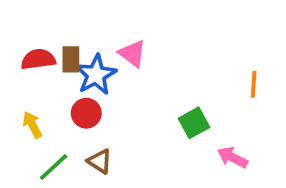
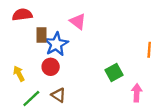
pink triangle: (132, 54) -> (78, 21), moved
red semicircle: (38, 59) -> (22, 15), moved
pink arrow: (232, 157) -> (137, 93), turned 66

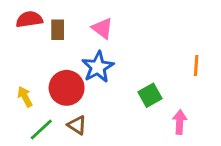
brown rectangle: (41, 35) -> (58, 30), moved
blue star: (56, 44) -> (98, 67), moved
red circle: (51, 67) -> (67, 88), size x1.5

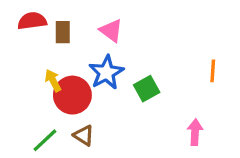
green square: (150, 95) -> (147, 89), moved
yellow arrow: (25, 97) -> (53, 81), moved

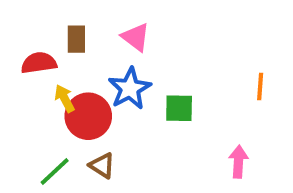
red semicircle: (32, 21) -> (39, 63), moved
green square: (147, 89) -> (179, 108), turned 30

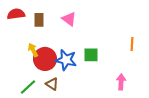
red semicircle: (39, 63) -> (16, 14), moved
blue star: (130, 89) -> (66, 60), moved, turned -30

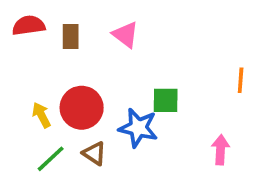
yellow arrow: (33, 50) -> (41, 115), moved
blue star: (66, 60) -> (138, 128), moved

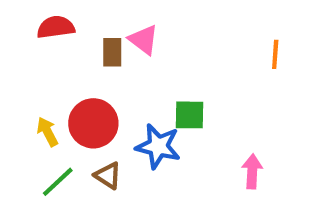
red semicircle: (29, 25) -> (56, 27), moved
brown rectangle: (71, 36) -> (112, 52), moved
orange line: (241, 80) -> (275, 54), moved

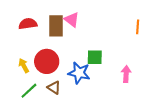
red semicircle: (56, 27) -> (28, 24), moved
brown rectangle: (112, 52) -> (56, 26), size x1.5
pink arrow: (252, 171) -> (126, 74), moved

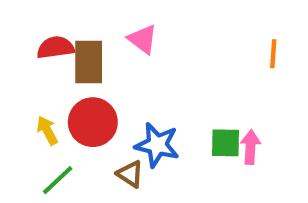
brown rectangle: (56, 26) -> (89, 62), moved
green square: (95, 57) -> (226, 143), moved
brown triangle: (54, 88) -> (130, 174), moved

